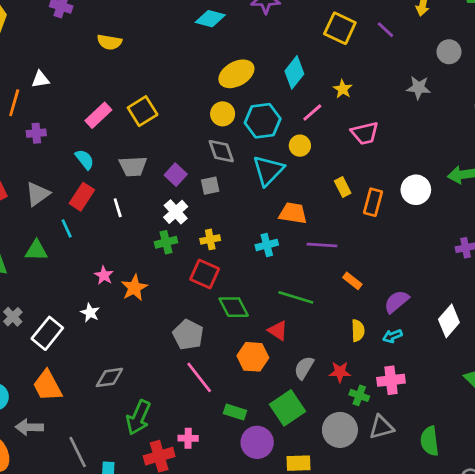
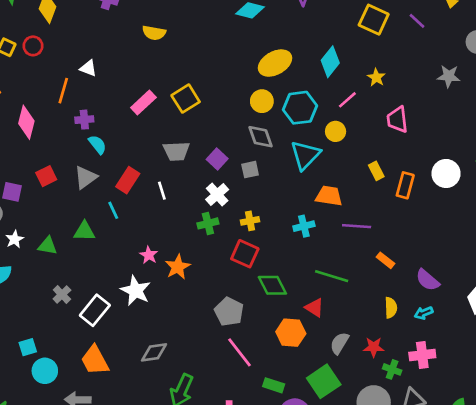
white triangle: (40, 79) -> (88, 68), turned 30
pink trapezoid: (365, 133) -> (397, 120), turned 96
cyan semicircle: (85, 159) -> (97, 145), moved
purple semicircle: (397, 302) -> (428, 280), turned -100
white star: (90, 313) -> (136, 291), size x1.6

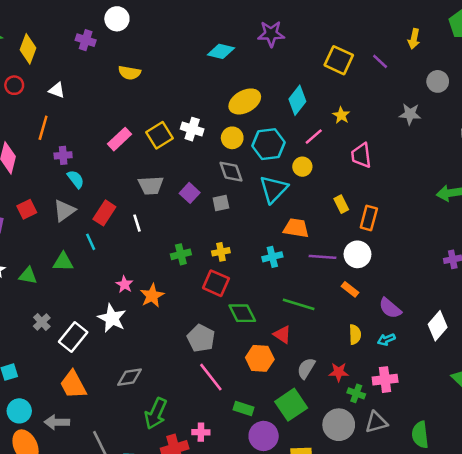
white triangle: (88, 68) -> (57, 90), moved
white circle: (446, 173) -> (357, 254), moved
white cross: (217, 195) -> (192, 129), moved, turned -30
cyan circle: (45, 371) -> (19, 411), moved

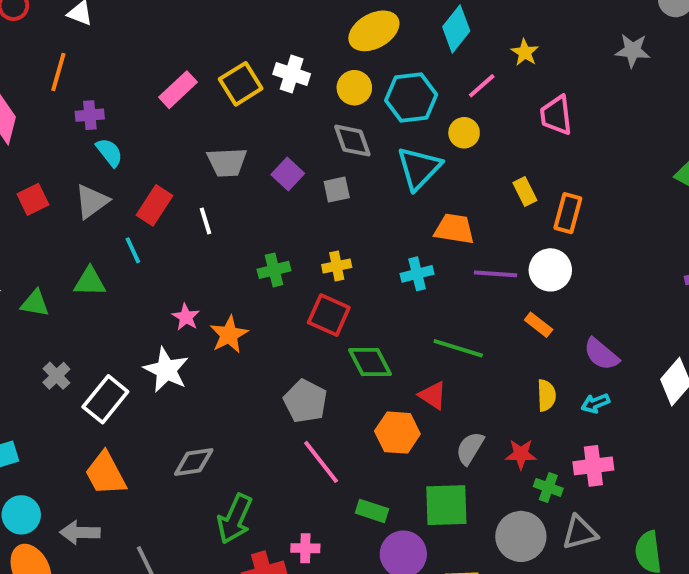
green square: (291, 405) -> (446, 505), turned 32

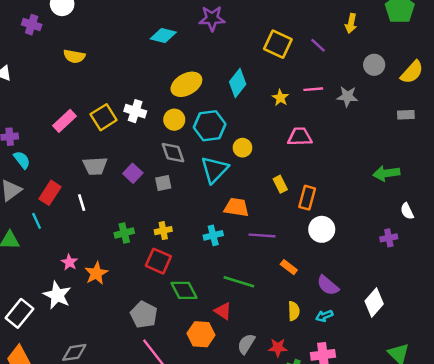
pink line: (482, 86) -> (313, 89), moved, turned 36
pink trapezoid: (556, 115) -> (300, 137), turned 95
white circle: (550, 270) -> (322, 229), moved

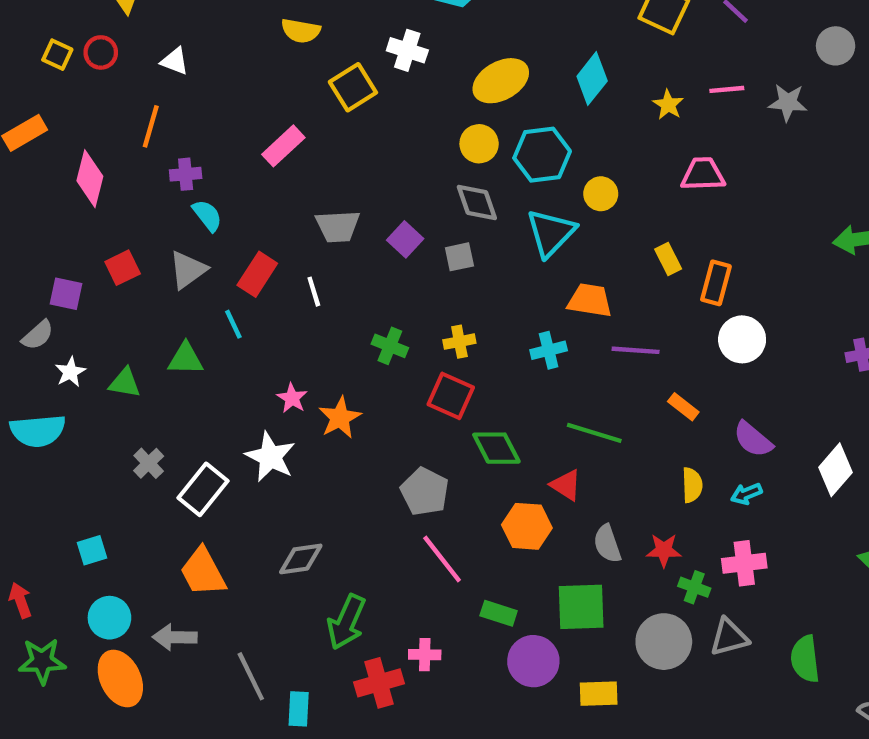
white cross: (135, 111) -> (407, 50), moved
yellow square: (104, 117) -> (353, 87), moved
green cross: (124, 233) -> (390, 346), turned 36
gray semicircle: (246, 344) -> (607, 544), turned -50

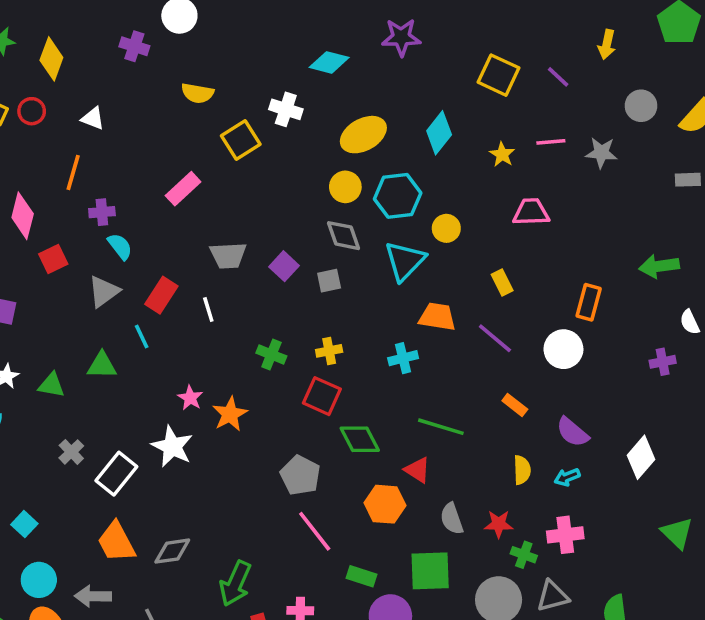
red square: (123, 268) -> (53, 259), moved
orange rectangle: (716, 283) -> (589, 302), moved
purple line: (636, 350) -> (495, 338), moved, turned 36
cyan square: (92, 550) -> (24, 524), turned -30
gray diamond: (301, 559) -> (172, 551), moved

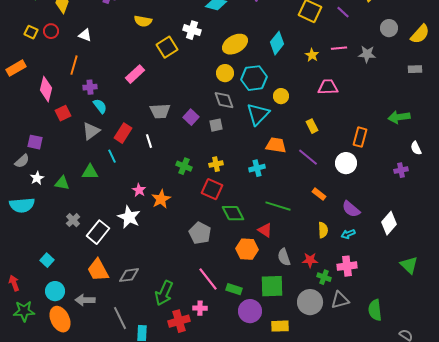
pink line: (315, 531) -> (208, 279), moved

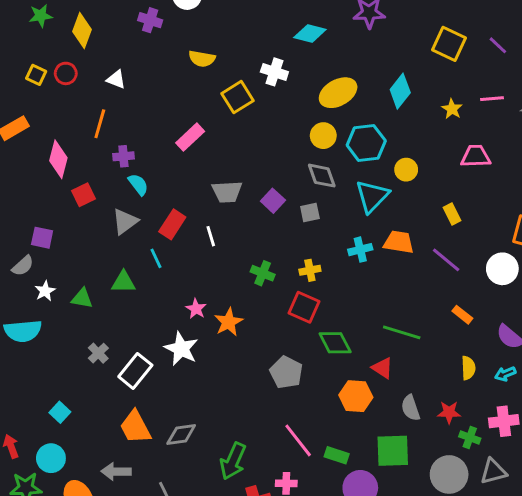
cyan cross: (257, 168) -> (360, 250), moved
cyan circle: (55, 291) -> (51, 458), moved

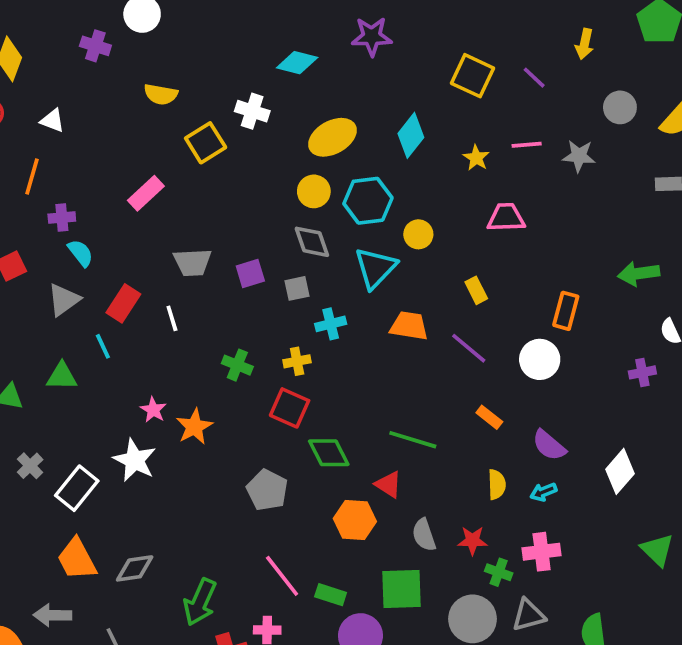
purple square: (273, 201) -> (250, 274), turned 30
cyan cross: (360, 250) -> (331, 324), moved

